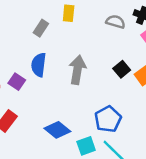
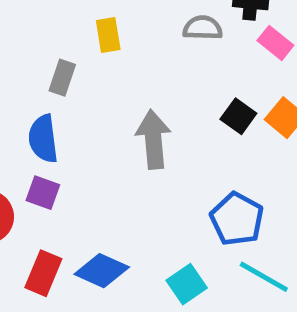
blue semicircle: (39, 65) -> (43, 139), moved
blue diamond: (57, 130) -> (102, 271), moved
cyan square: (86, 146) -> (187, 284), moved

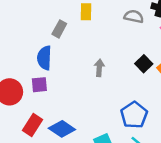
gray arrow: (153, 139) -> (99, 68), size x0.6
purple square: (43, 193) -> (39, 85), turned -35

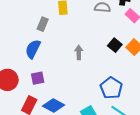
blue semicircle: (44, 58) -> (33, 49), turned 30
purple square: (39, 85) -> (38, 78), moved

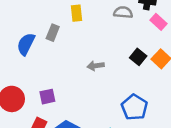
blue semicircle: (33, 49) -> (26, 44), moved
gray arrow: (79, 52) -> (96, 66), turned -96

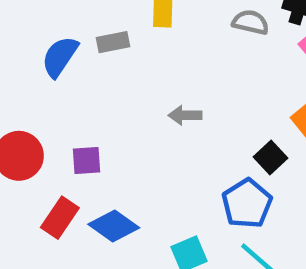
gray rectangle: (53, 33) -> (113, 42), turned 49
black square: (138, 57) -> (271, 158), moved

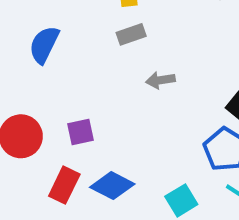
gray rectangle: (113, 42) -> (131, 34), moved

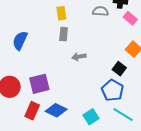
gray rectangle: (131, 34) -> (64, 34), turned -64
purple square: (80, 132) -> (39, 84), size x1.5

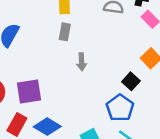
gray arrow: (79, 57) -> (82, 62), turned -88

